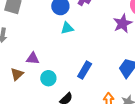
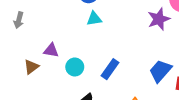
cyan circle: (48, 78) -> (75, 67), moved

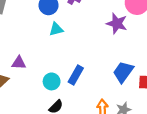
purple star: (159, 19) -> (117, 23), turned -30
cyan circle: (75, 67) -> (52, 81), moved

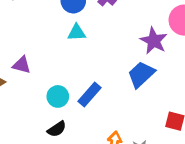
blue trapezoid: (123, 72) -> (141, 74), moved

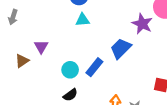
purple triangle: (22, 65) -> (41, 47), turned 48
blue trapezoid: (141, 74) -> (121, 48), moved

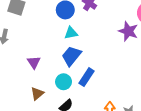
blue trapezoid: (121, 48) -> (71, 56), moved
brown triangle: (22, 61) -> (37, 94), moved

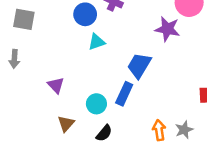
blue trapezoid: (71, 56) -> (139, 66), moved

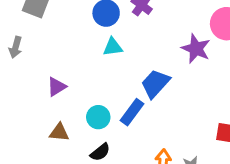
purple triangle: (56, 85) -> (57, 87), turned 30
brown triangle: (66, 124) -> (59, 132), turned 42

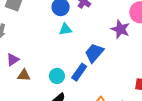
purple triangle: (57, 87) -> (13, 60), moved
brown triangle: (59, 132) -> (24, 75), moved

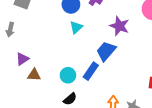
cyan triangle: (65, 29) -> (76, 27), turned -32
purple star: (120, 29) -> (119, 26), moved

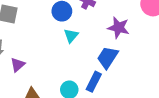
purple triangle: (22, 59) -> (18, 65), moved

